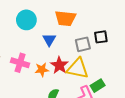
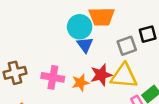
cyan circle: (26, 20) -> (80, 27), moved
red star: (59, 65) -> (101, 75), turned 30

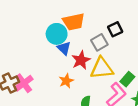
red star: (101, 75) -> (81, 60), moved
pink cross: (53, 77) -> (24, 83), moved, turned -36

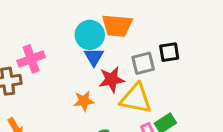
pink cross: (24, 83) -> (31, 59), moved

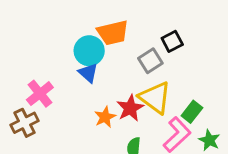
blue triangle: (94, 57) -> (88, 73), moved
red star: (112, 79) -> (130, 108), moved
yellow triangle: (136, 99) -> (155, 98), turned 44

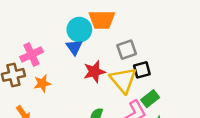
black square: (172, 41) -> (142, 70), moved
red star: (130, 108) -> (94, 72), moved
orange star: (105, 117) -> (42, 83), moved

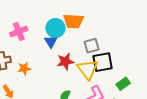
pink cross: (31, 54) -> (19, 32), moved
black square: (142, 70) -> (103, 62), size x1.5
green rectangle: (150, 99) -> (123, 84), moved

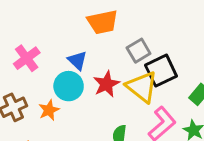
cyan circle: (55, 28) -> (69, 86), moved

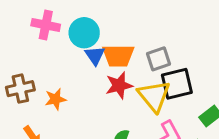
orange trapezoid: (103, 22) -> (118, 56), moved
pink cross: (27, 58) -> (46, 25), moved, turned 36
cyan circle: (69, 86) -> (84, 33), moved

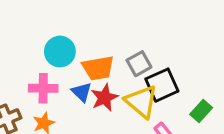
pink cross: (46, 25) -> (43, 88), moved
blue triangle: (95, 55) -> (82, 92), moved

